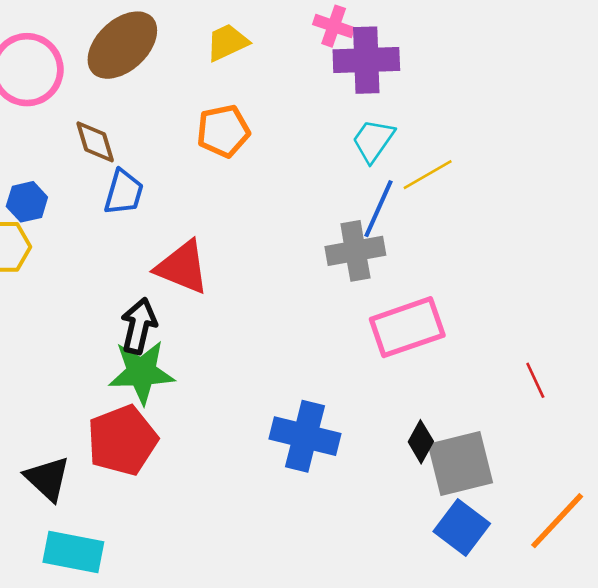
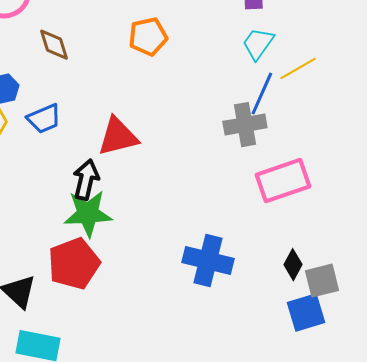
blue trapezoid: (124, 192) -> (44, 119), moved, turned 51
red triangle: (182, 267) -> (118, 137), turned -36
gray square: (460, 463) -> (322, 281), size x0.7
blue square: (462, 528) -> (306, 313), moved, turned 36

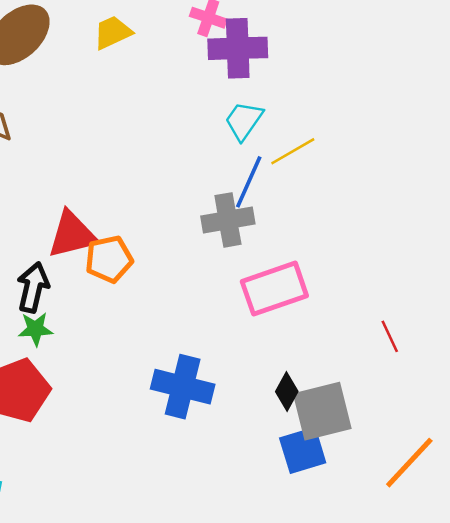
orange pentagon: (148, 37) -> (109, 259), moved
green star: (88, 214) -> (35, 329), size x0.6
gray square: (322, 281) -> (322, 411), size x1.4

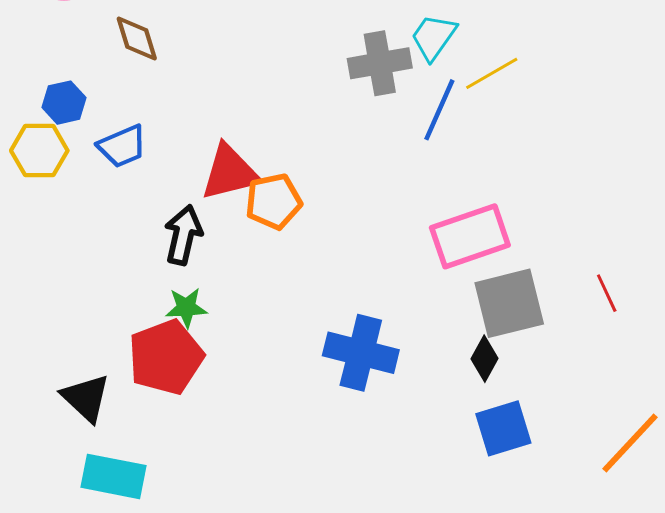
gray cross: (228, 220) -> (380, 63), moved
green star: (35, 329) -> (186, 308), moved
gray square: (322, 411) -> (509, 303), moved

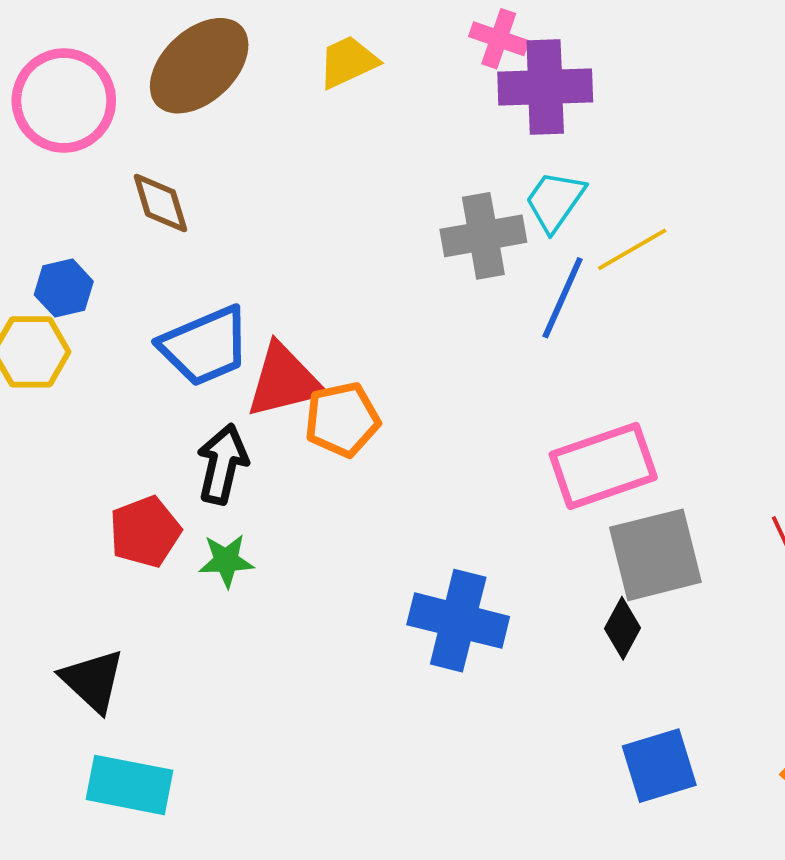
blue trapezoid: (122, 146) -> (205, 346), moved, size x1.4
red pentagon: (166, 357) -> (145, 532), moved, size x0.7
blue square: (503, 428) -> (659, 766), moved

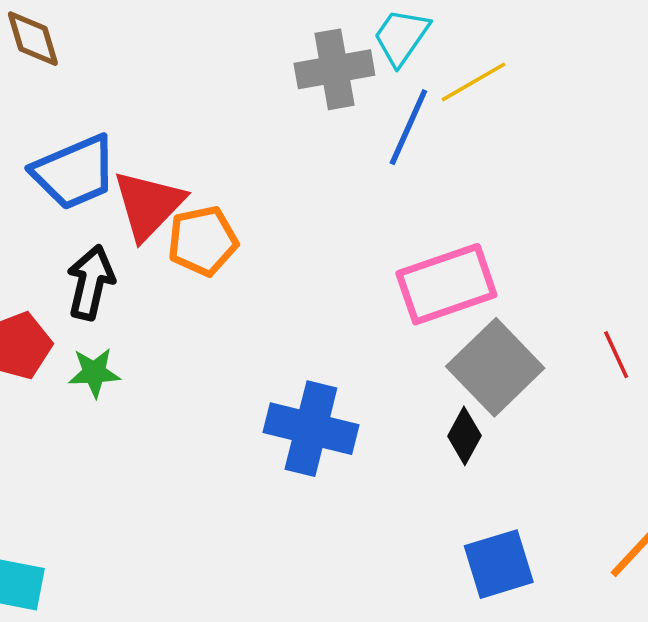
red triangle: (284, 381) -> (148, 205), turned -32
gray square: (655, 555) -> (495, 367), turned -30

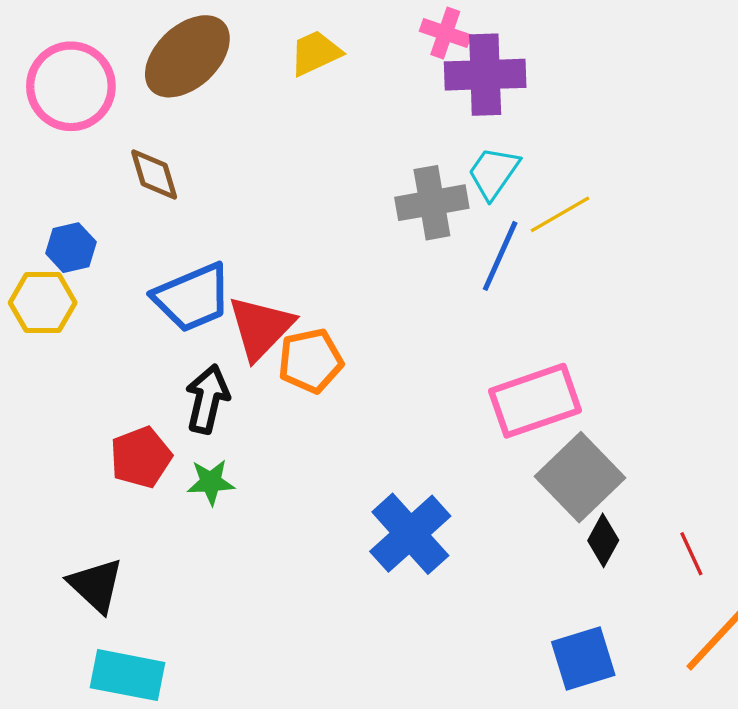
red line: (616, 355) -> (691, 554), moved
blue cross: (311, 429) -> (410, 534), turned 34
black diamond: (464, 436) -> (603, 540), moved

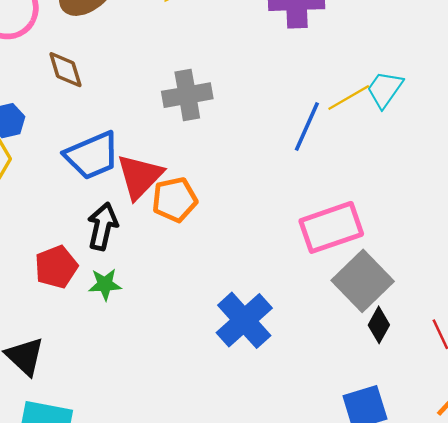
cyan trapezoid: (493, 173) -> (385, 89), moved
gray cross: (432, 203) -> (187, 95), moved

